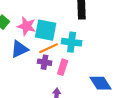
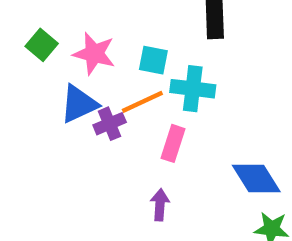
cyan square: (46, 30) -> (153, 60), moved, size x0.6
purple cross: (45, 62) -> (110, 124), moved, turned -32

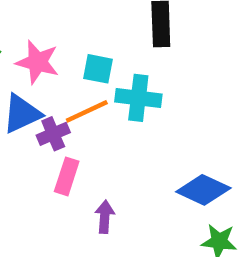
pink rectangle: (173, 143) -> (67, 176), moved
blue diamond: (256, 178) -> (203, 190), turned -33

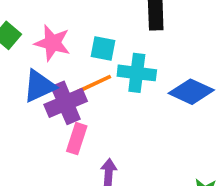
purple cross: (53, 134) -> (66, 103), size x1.5
blue diamond: (203, 190) -> (191, 92), moved

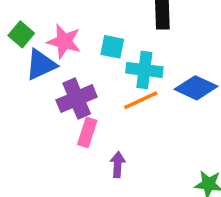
orange line: (94, 84) -> (141, 100), moved
blue triangle: (39, 86) -> (41, 65), moved

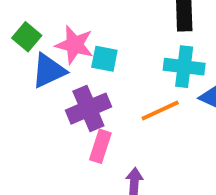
cyan square: (112, 47) -> (104, 59), moved
cyan cross: (144, 70) -> (184, 67), moved

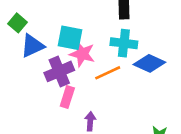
pink star: (75, 45) -> (82, 54), moved
cyan square: (104, 59) -> (70, 38), size x1.4

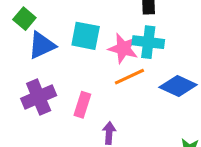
pink star: (82, 54) -> (123, 48), moved
blue diamond: (149, 63) -> (178, 86), moved
purple cross: (59, 71) -> (39, 97), moved

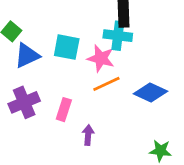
cyan cross: (148, 42) -> (118, 36), moved

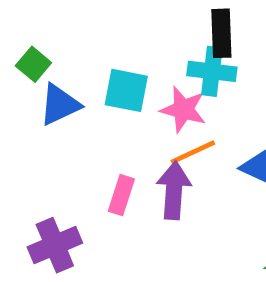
purple cross: (24, 102) -> (55, 245), moved
purple arrow: (88, 135) -> (174, 190), moved, size x1.6

